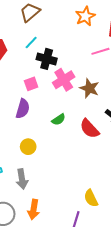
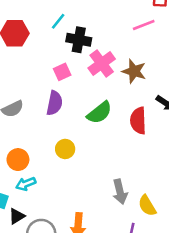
green semicircle: (59, 120) -> (99, 113), size x1.5
red semicircle: (89, 129) -> (138, 121), turned 45
gray arrow: (22, 179) -> (120, 192), moved

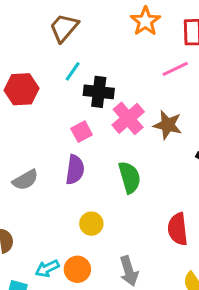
green semicircle: (99, 113) -> (130, 177), turned -64
red semicircle: (138, 121) -> (178, 229), moved
orange circle: (18, 160) -> (77, 269), moved
gray arrow: (120, 192) -> (129, 271), moved

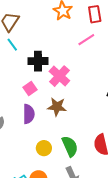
cyan line: (73, 71) -> (12, 45), moved, turned -64
brown star: (168, 125) -> (57, 107), moved
green semicircle: (130, 177) -> (70, 146), moved

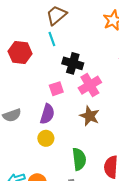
brown star: (57, 107) -> (90, 116), moved
yellow circle: (44, 148) -> (46, 138), moved

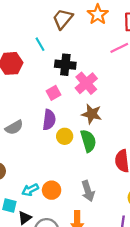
brown trapezoid: (56, 15) -> (63, 19), moved
yellow circle: (46, 138) -> (65, 136), moved
green semicircle: (79, 159) -> (88, 141), moved

